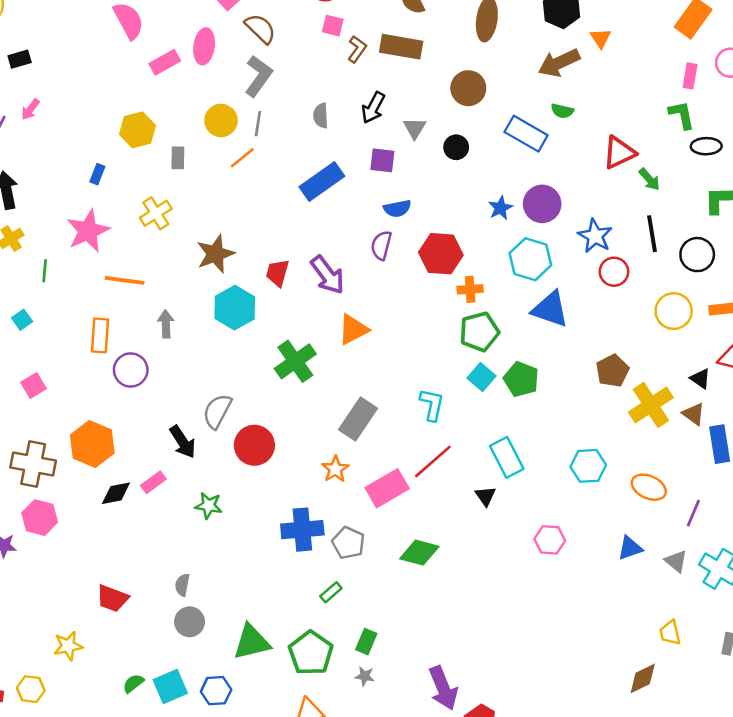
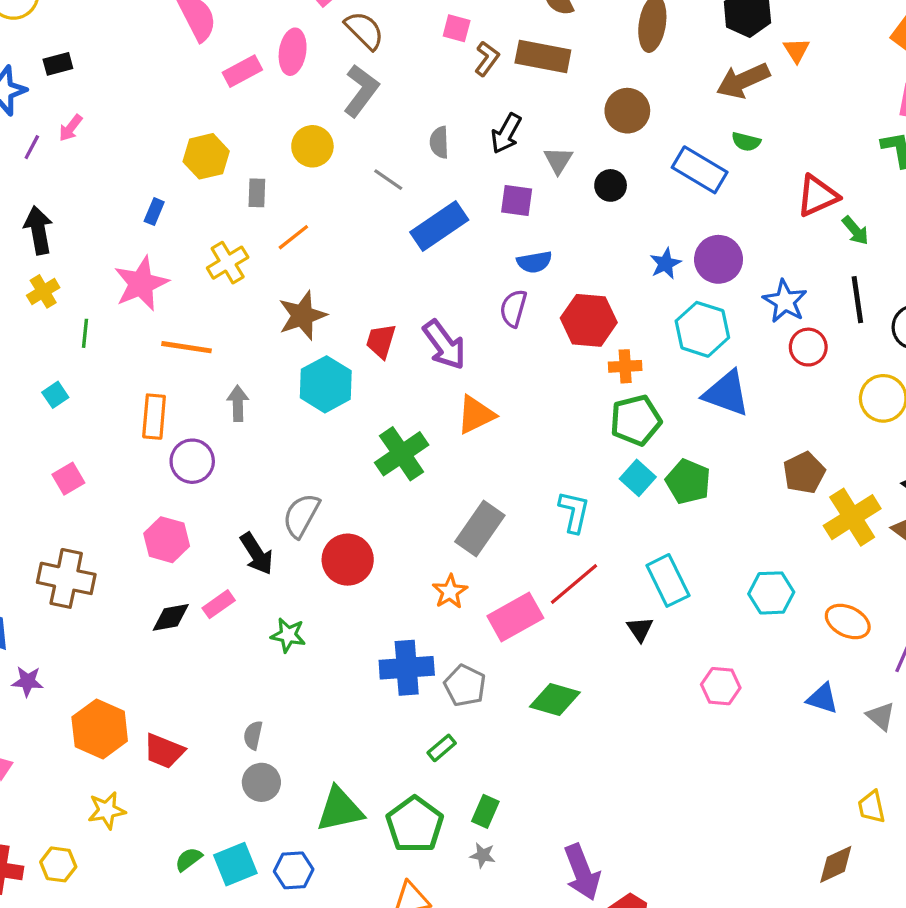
gray line: (258, 124) -> (388, 180), moved, turned -65
orange line: (242, 158) -> (293, 237), moved
orange hexagon: (92, 444) -> (100, 729), moved
pink hexagon: (40, 518) -> (167, 540), moved
blue triangle: (630, 548) -> (822, 698), turned 36

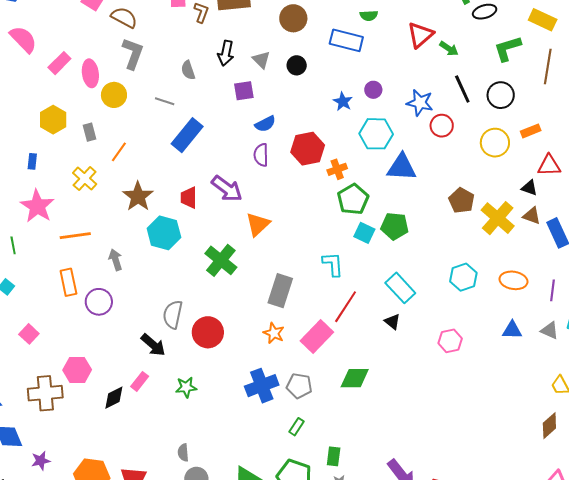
pink ellipse: (293, 52) -> (90, 73), moved
blue rectangle: (439, 226) -> (187, 135), moved
purple circle: (719, 259) -> (373, 90), size x0.6
pink hexagon: (167, 540) -> (77, 370), moved

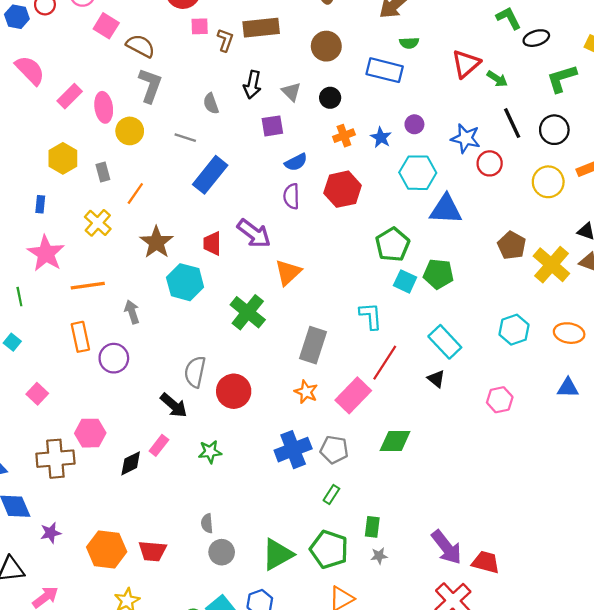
orange cross: (337, 169) -> (344, 136), moved

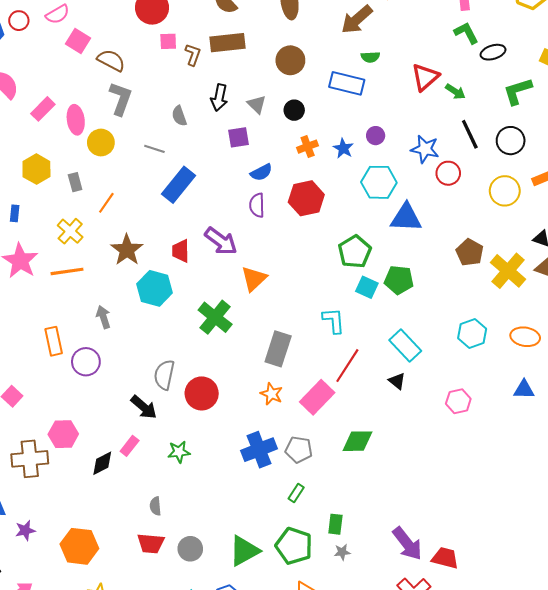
orange line: (88, 286) -> (67, 271), moved
gray semicircle: (207, 523) -> (155, 506), moved
red trapezoid: (153, 551) -> (151, 543), moved

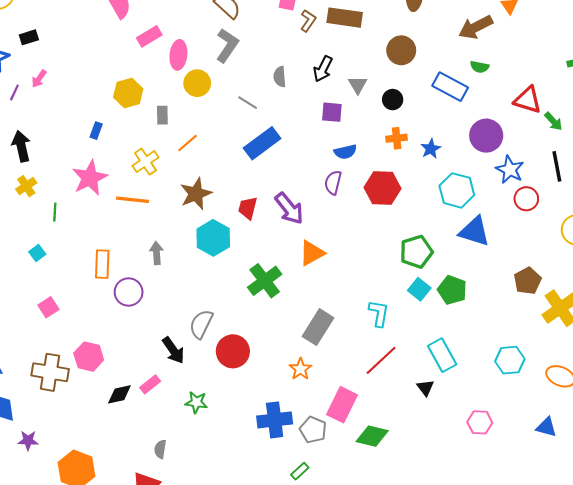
red triangle: (425, 77) -> (528, 100), turned 44
purple circle: (376, 136) -> (486, 136), moved, size x1.8
pink rectangle: (317, 397) -> (342, 405), moved, turned -32

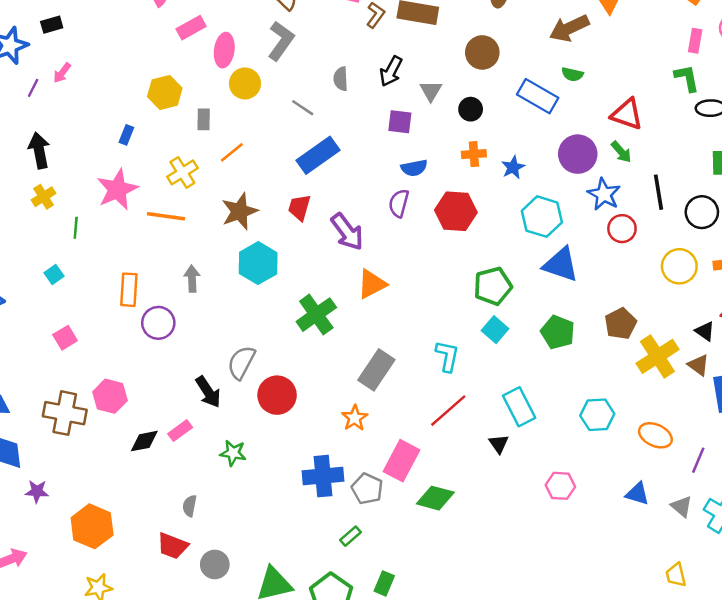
green arrow: (553, 121) -> (621, 152), moved
red trapezoid: (248, 208) -> (299, 207), moved
green pentagon: (452, 290) -> (558, 332), moved

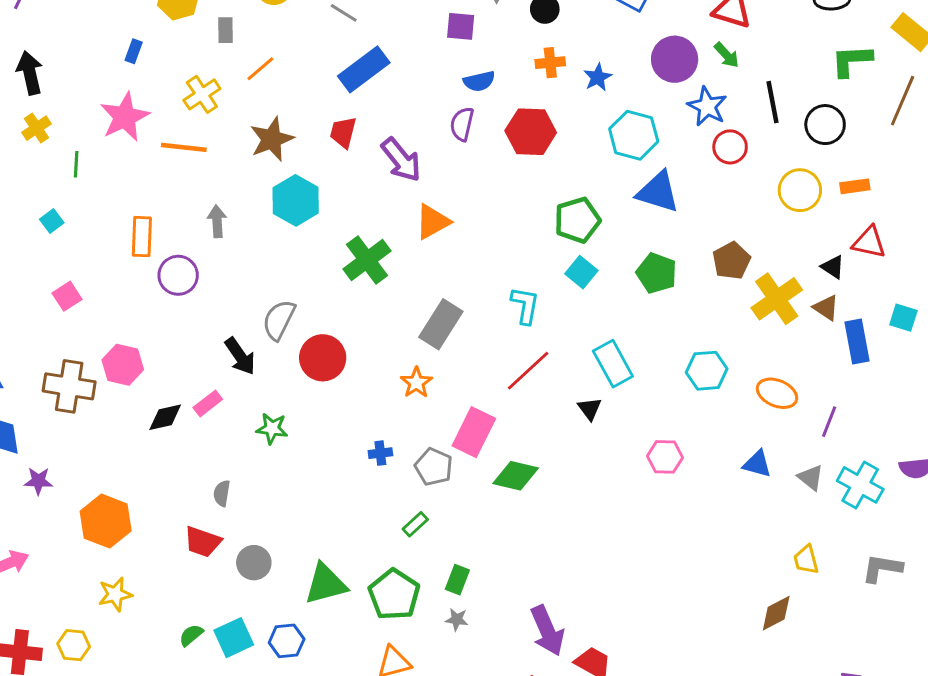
blue cross: (323, 476) -> (380, 453), size x0.5

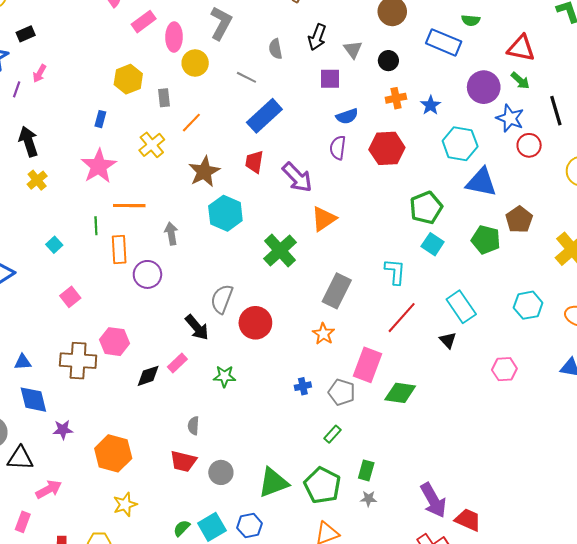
orange line: (184, 147) -> (129, 206), moved
green line: (76, 164) -> (96, 226), moved
brown pentagon: (732, 261) -> (519, 220), moved

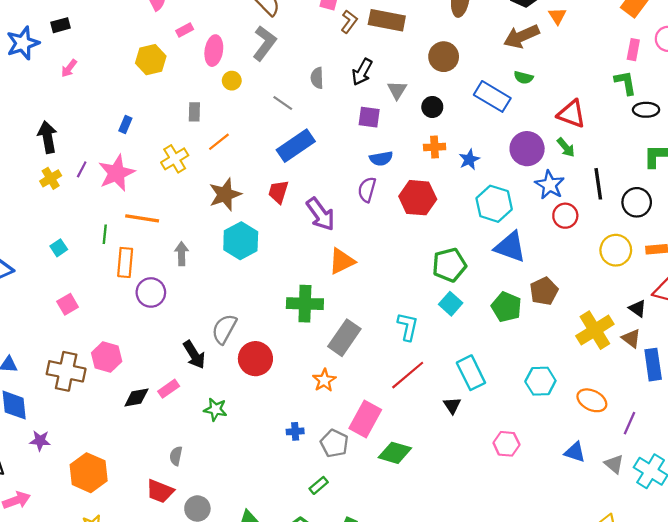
pink rectangle: (144, 22) -> (185, 30), size x0.7
yellow circle: (195, 63) -> (232, 81), size x0.7
yellow hexagon: (128, 79) -> (151, 60), moved
purple line: (17, 89) -> (82, 169), moved
green cross: (280, 251) -> (305, 304), moved, turned 36

